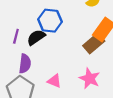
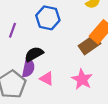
black semicircle: (36, 37) -> (34, 54), moved
purple semicircle: (25, 64) -> (28, 68), moved

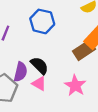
black semicircle: (34, 54) -> (39, 66), moved, turned 72

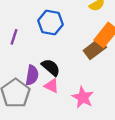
pink star: (75, 85) -> (83, 97), moved

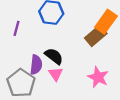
pink triangle: (52, 86) -> (56, 74), turned 32
pink star: (83, 97) -> (98, 77), moved

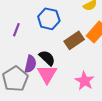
brown rectangle: (96, 36) -> (74, 40), moved
pink triangle: (56, 74) -> (47, 74), size x1.5

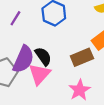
brown rectangle: (74, 40) -> (82, 57), moved
purple semicircle: (30, 64) -> (23, 59), size x1.4

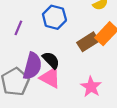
brown rectangle: (82, 57) -> (88, 42), moved
pink triangle: (40, 74) -> (50, 78), turned -35

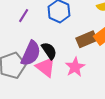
pink star: (91, 87) -> (75, 67), moved

